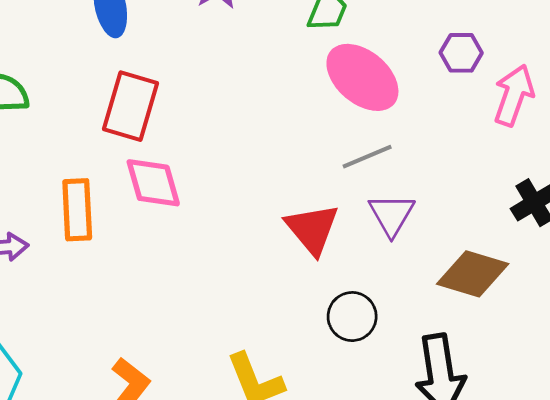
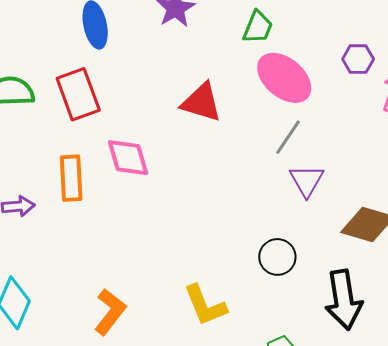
red rectangle: (130, 106) -> (78, 94), moved, turned -36
gray line: (367, 157) -> (288, 137), turned -33
red triangle: (312, 229) -> (201, 102), moved, turned -33

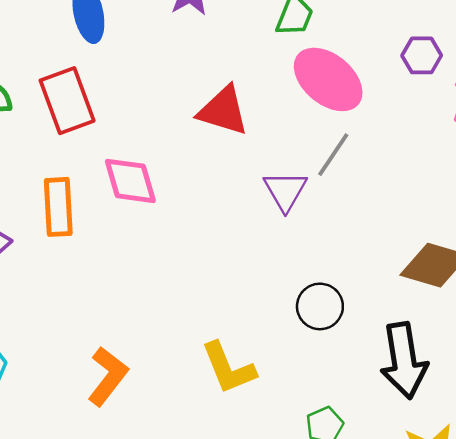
purple triangle: (307, 181) -> (285, 191), moved

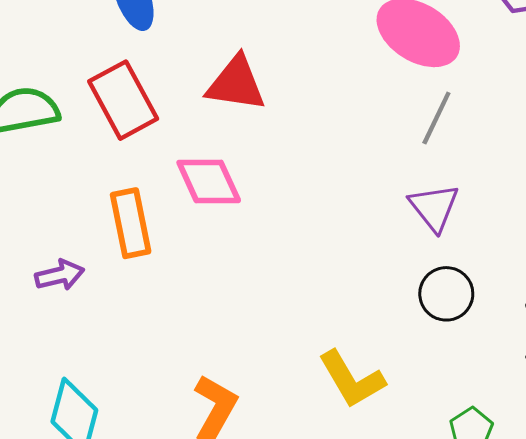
red triangle: (223, 111) -> (236, 84), moved
purple triangle: (285, 191) -> (434, 207), moved

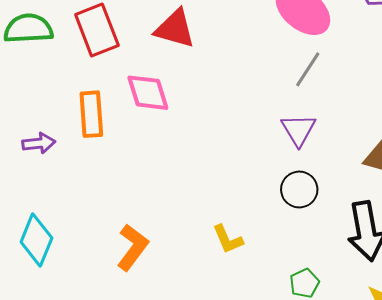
yellow L-shape: (352, 379) -> (228, 239), size x0.7

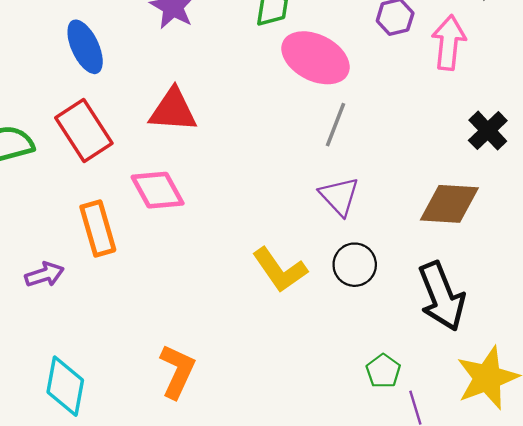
yellow L-shape: (228, 239) -> (280, 270), moved, size x1.4

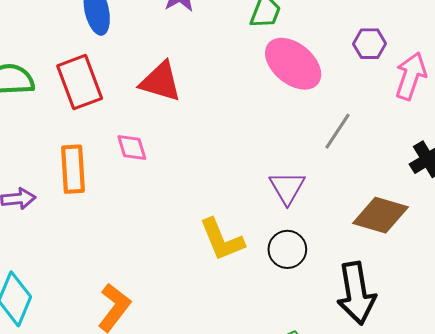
gray line: (335, 125) -> (338, 131), moved
pink diamond: (158, 190) -> (132, 148), size x0.7

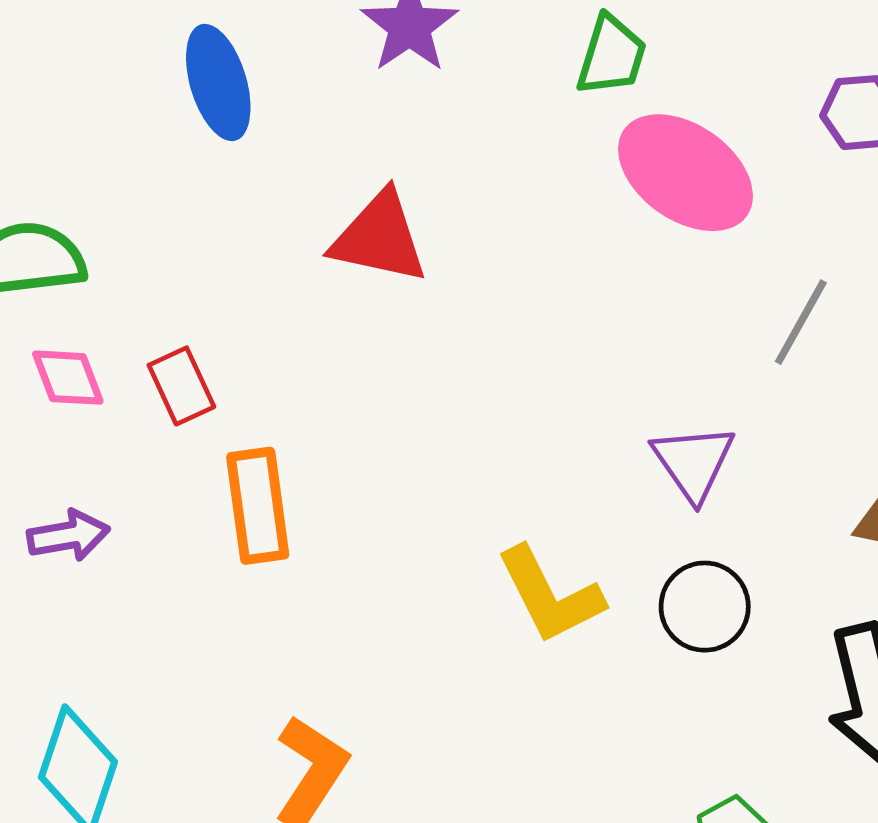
red rectangle: (80, 82) -> (181, 386), moved, size x0.6
pink diamond: (132, 148) -> (68, 378), moved
orange rectangle: (73, 169) -> (258, 506), moved

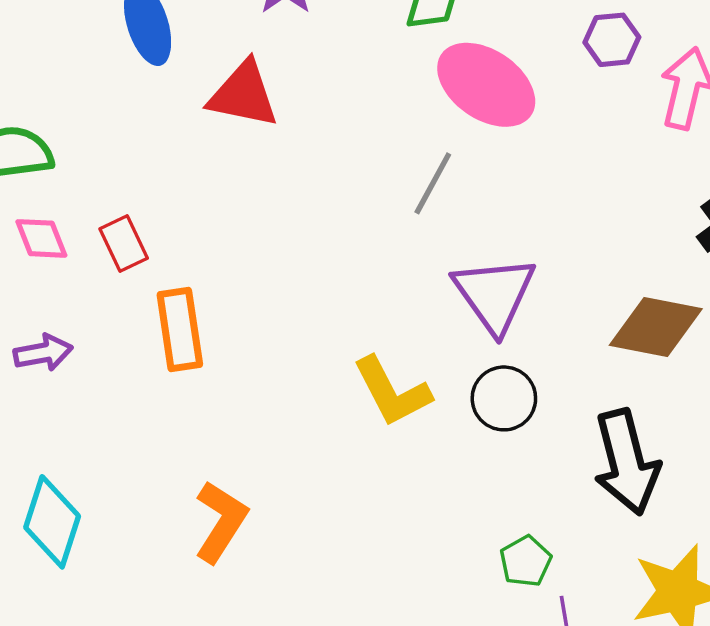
red triangle: (379, 238) -> (243, 95), moved
gray line: (801, 322) -> (433, 183), moved
purple triangle: (693, 462) -> (494, 294), size x1.4

